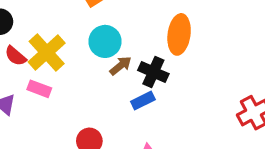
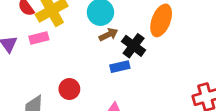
pink rectangle: (39, 89) -> (39, 38), turned -48

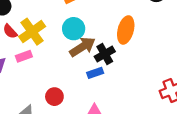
brown arrow: (108, 35) -> (82, 47), size x1.6
black cross: (134, 46) -> (105, 54), turned 30

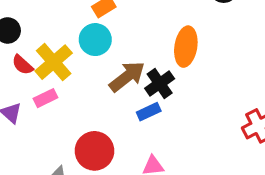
cyan circle: (74, 29) -> (95, 40), moved
red circle: (54, 97) -> (94, 151), size x1.5

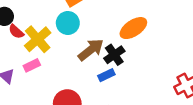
orange ellipse: (186, 47) -> (133, 28), turned 48
red semicircle: (22, 65) -> (16, 32), moved

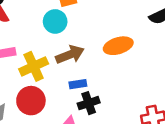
yellow cross: (38, 39) -> (34, 66), moved
black cross: (114, 55) -> (89, 103), moved

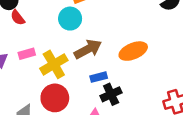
orange ellipse: (118, 46) -> (133, 51), moved

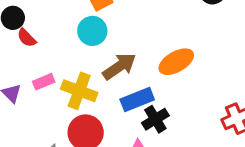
yellow cross: (54, 64) -> (79, 91), turned -32
blue rectangle: (99, 77) -> (137, 100), size x1.5

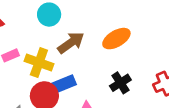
blue rectangle: (137, 100) -> (63, 84), moved
black cross: (155, 119) -> (120, 83), moved

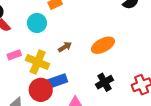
cyan circle: (49, 15) -> (37, 23), moved
brown arrow: (71, 43) -> (65, 47), size x0.6

